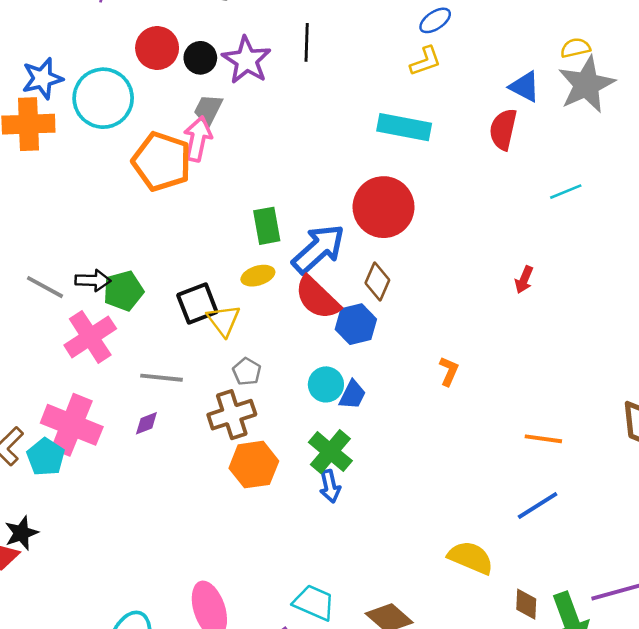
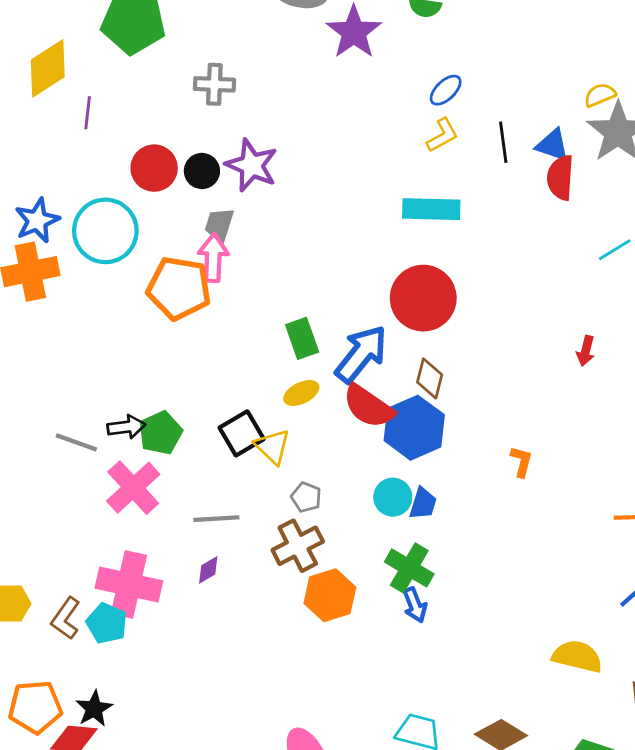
black line: (307, 42) -> (503, 142), moved
red semicircle: (503, 129) -> (560, 178), moved
blue hexagon: (356, 324) -> (414, 428), size x1.4

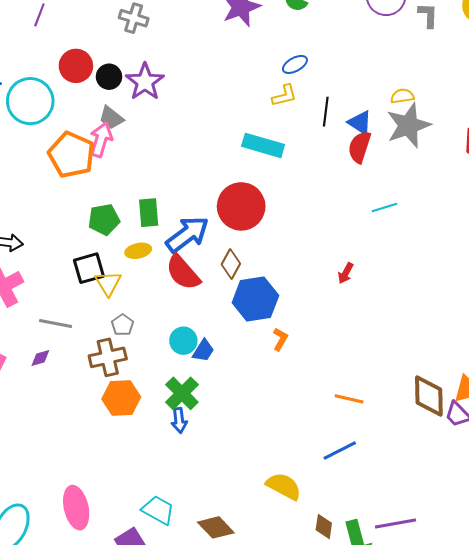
gray trapezoid: (219, 225) -> (111, 118), turned -84
blue hexagon: (414, 428) -> (255, 299), moved
green pentagon: (161, 433) -> (104, 219), moved

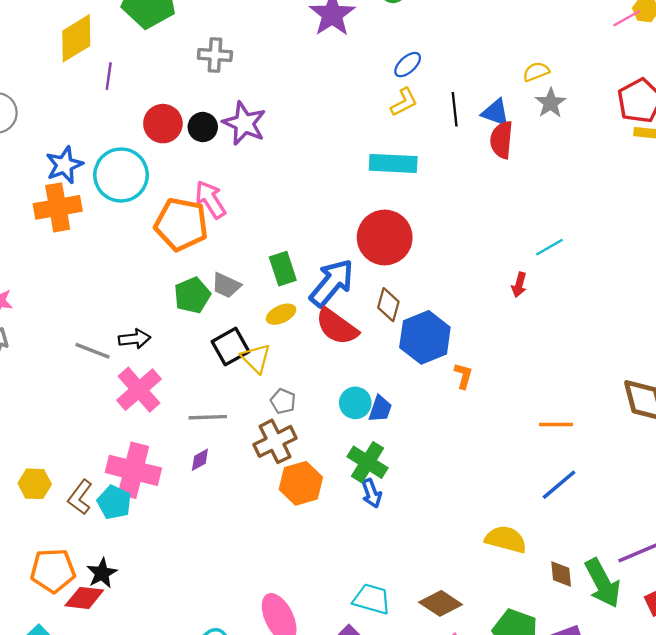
gray trapezoid: (111, 118) -> (226, 285), moved
gray star: (408, 125) -> (551, 103), size x0.6
pink arrow: (101, 140) -> (210, 200), turned -36
cyan line: (384, 207) -> (549, 247), moved
green pentagon: (104, 219) -> (192, 295), moved

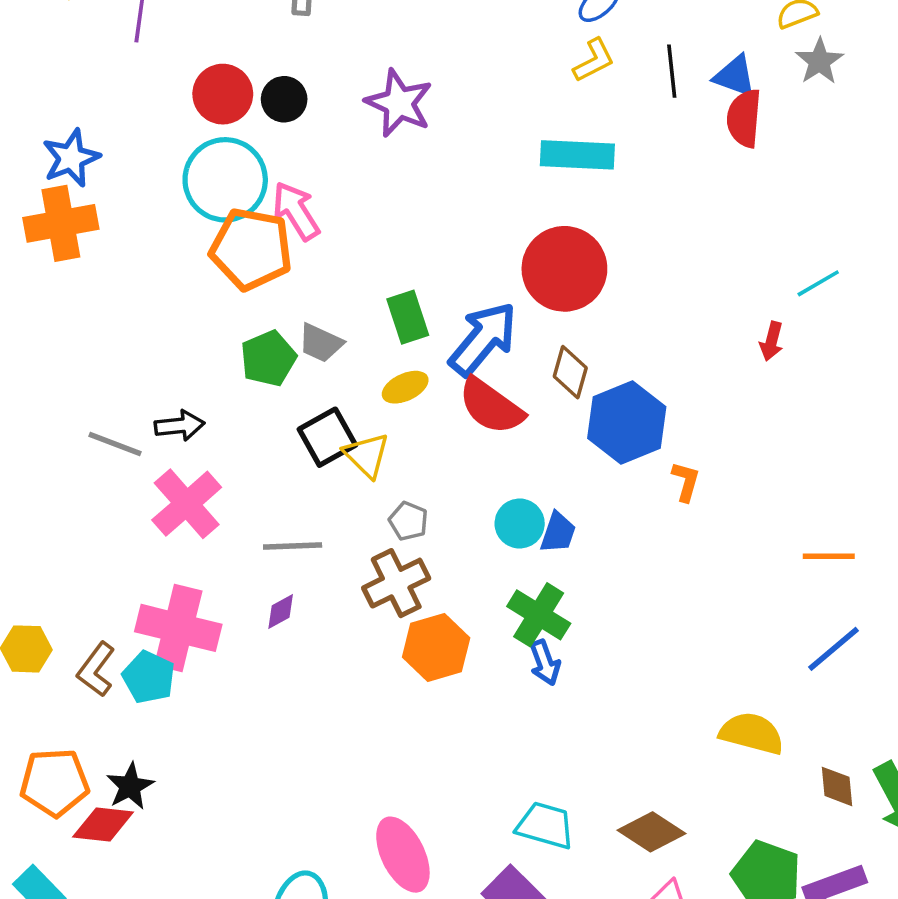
purple star: (244, 123) -> (399, 103), moved
cyan circle: (121, 175) -> (225, 180), moved

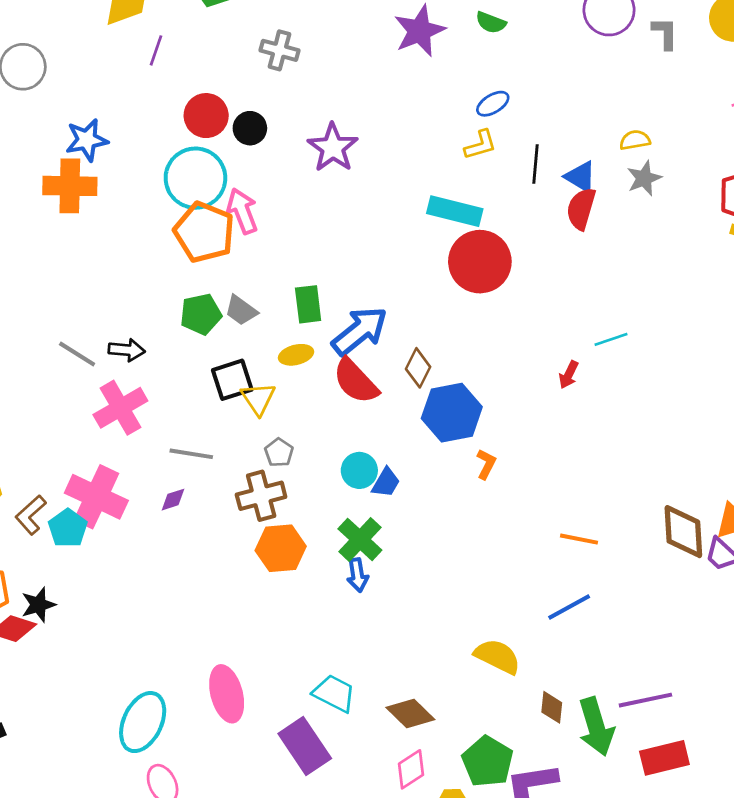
red circle: (564, 269) -> (480, 262), moved

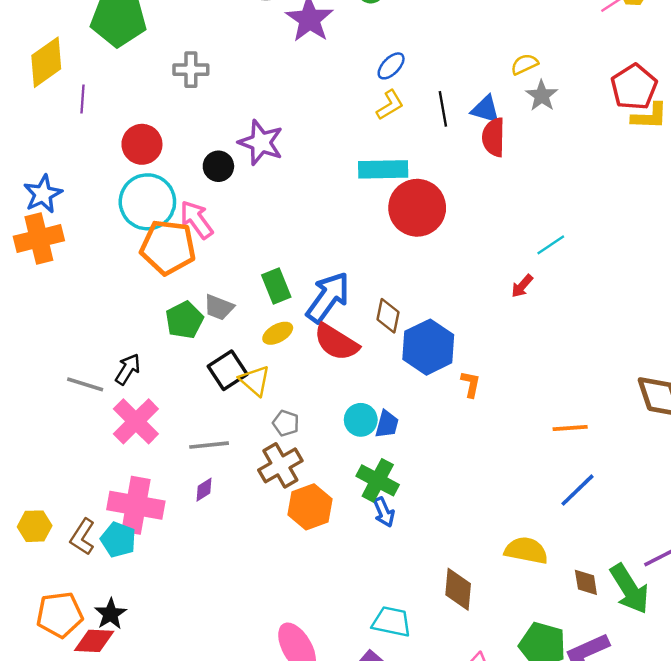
black circle: (250, 128) -> (218, 166), moved
black arrow: (127, 350) -> (128, 369), turned -48
red arrow: (569, 375) -> (522, 286), turned 30
brown diamond: (410, 713) -> (458, 589), moved, turned 66

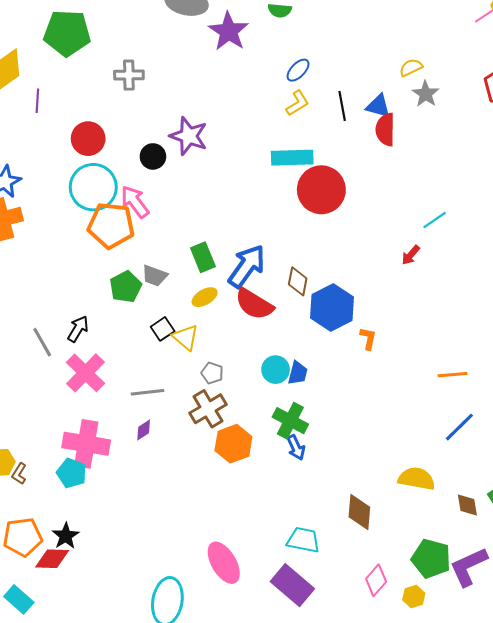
black square: (228, 370) -> (163, 329), size x0.7
gray line: (85, 384) -> (42, 342), turned 44
brown L-shape: (83, 537) -> (19, 474), moved, size x0.7

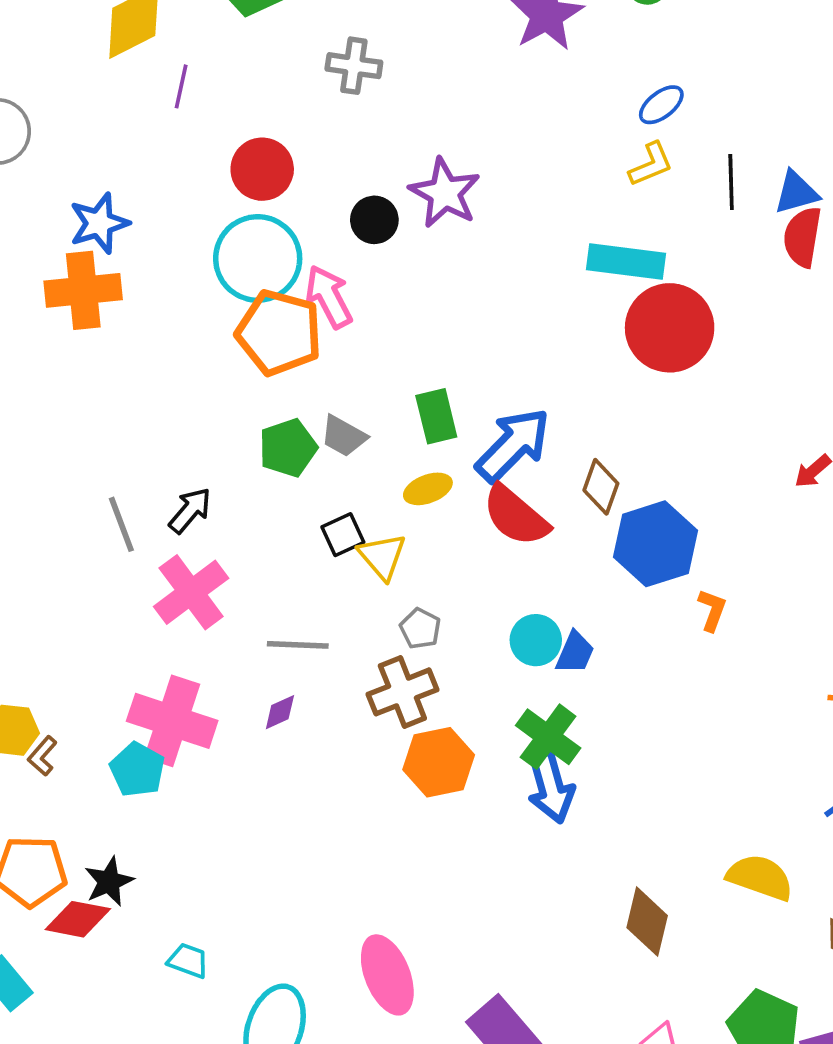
blue triangle: (378, 106) -> (796, 192), turned -40
blue arrow: (296, 448) -> (551, 787), size x1.5
cyan trapezoid: (303, 540) -> (188, 961), moved, size x0.7

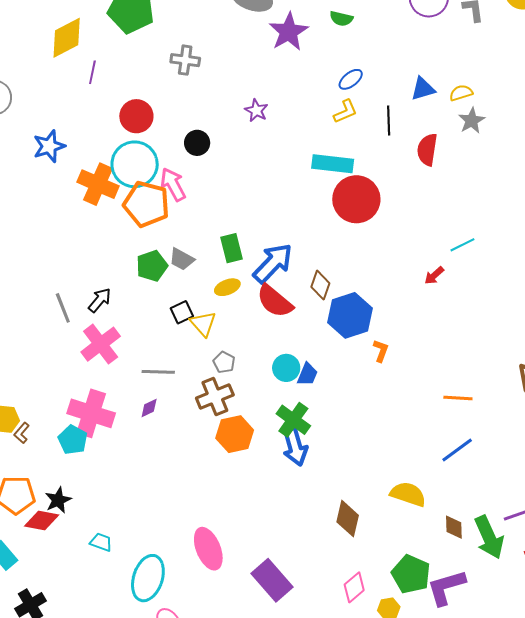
blue triangle: (796, 192) -> (423, 89), moved
purple star: (445, 193) -> (256, 110), moved, size x0.6
orange cross: (83, 290) -> (98, 184), moved, turned 30

